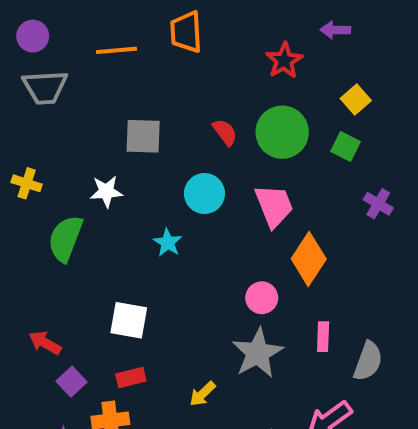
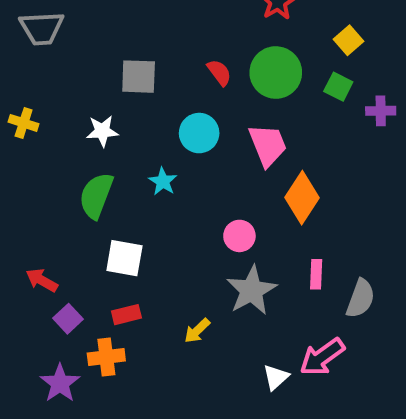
purple cross: (378, 204) -> (381, 111), moved, turned -32
green semicircle: (65, 238) -> (96, 196), moved
pink circle: (262, 298) -> (239, 236), moved

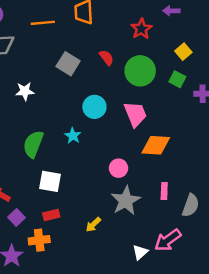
red semicircle: (219, 73) -> (106, 58), moved
gray square: (139, 77) -> (68, 64), moved, turned 30
white star: (102, 131) -> (25, 91), moved
orange diamond: (302, 198) -> (156, 145), turned 60

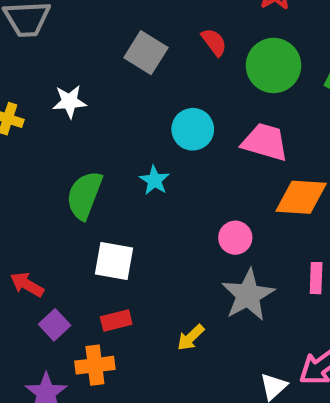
pink trapezoid: (135, 114) -> (265, 142), turned -52

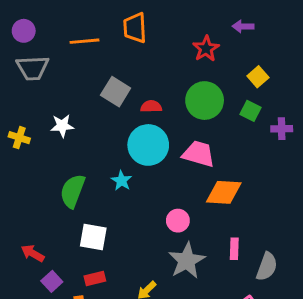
red semicircle: (214, 42) -> (151, 106), moved, turned -54
cyan circle: (193, 129) -> (148, 145), size x1.4

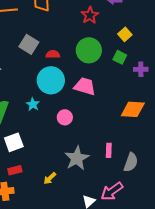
orange diamond: (224, 192) -> (133, 109), moved
pink circle: (178, 221) -> (65, 117), moved
white square: (93, 237) -> (14, 142), turned -30

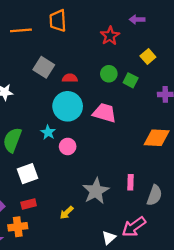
green circle: (89, 50) -> (109, 74), size x0.6
green square: (120, 57) -> (131, 80), moved
pink circle: (65, 117) -> (68, 146), moved

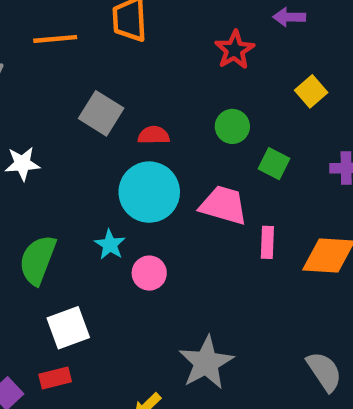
green square: (131, 80) -> (274, 164), moved
pink rectangle: (131, 182) -> (267, 242), moved
gray semicircle: (154, 195) -> (324, 371), turned -54
red rectangle: (29, 204) -> (55, 378), moved

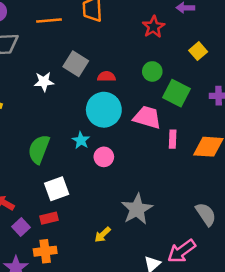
white star: (22, 164) -> (44, 82), moved
green square: (274, 164) -> (176, 93), size x1.5

